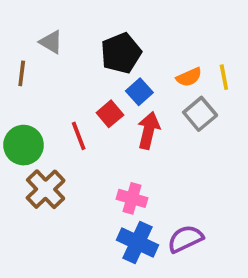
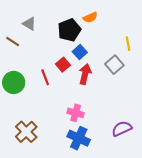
brown line: (22, 73) -> (13, 42), turned -64
orange semicircle: (189, 77) -> (90, 17), moved
brown cross: (46, 189) -> (26, 132), moved
purple semicircle: (185, 239) -> (122, 129), moved

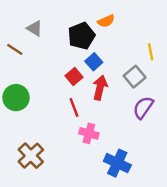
red line: (45, 77) -> (74, 107), moved
purple semicircle: (122, 129) -> (143, 107), moved, turned -30
blue cross: (79, 138) -> (117, 163), moved

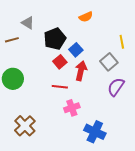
black pentagon: (81, 36) -> (55, 39), moved
brown line: (15, 49) -> (12, 40), turned -48
red line: (74, 107) -> (60, 87), turned -63
pink cross: (89, 133) -> (72, 108), turned -35

